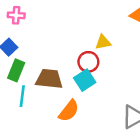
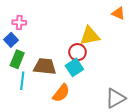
pink cross: (16, 15) -> (19, 22), moved
yellow triangle: (103, 42) -> (90, 36), size x1.5

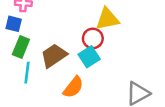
blue square: (11, 40) -> (14, 24), turned -32
brown trapezoid: (45, 66) -> (54, 56), turned -40

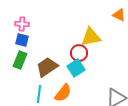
blue square: (14, 24) -> (22, 40), moved
cyan line: (27, 73) -> (39, 94), moved

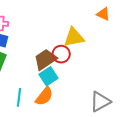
brown trapezoid: (47, 67) -> (45, 59), moved
cyan square: (76, 68) -> (49, 76), moved

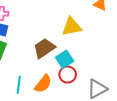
red circle: (61, 54) -> (68, 75), moved
cyan square: (49, 76) -> (65, 59), moved

